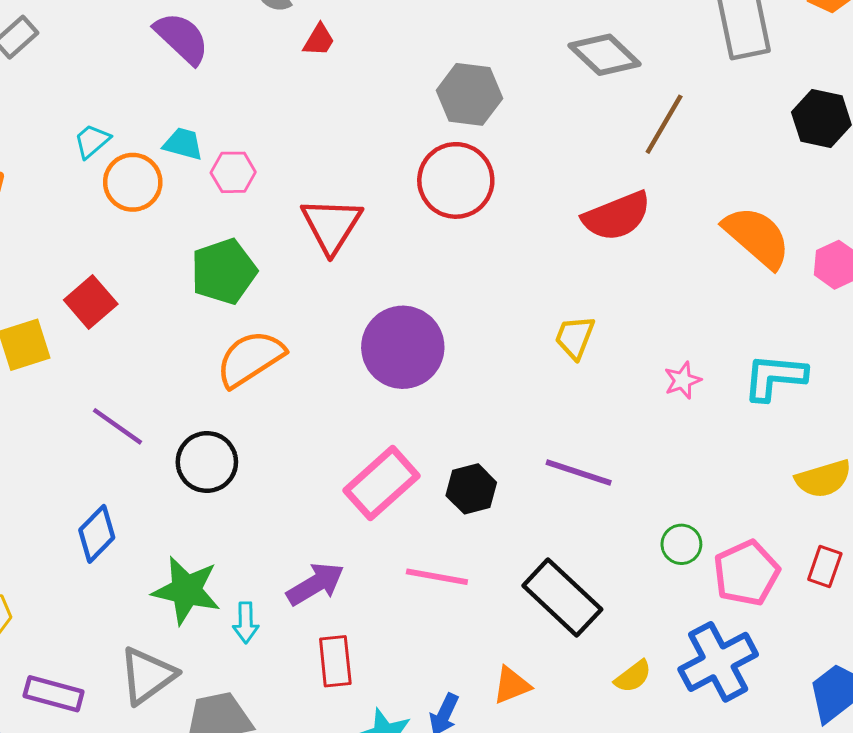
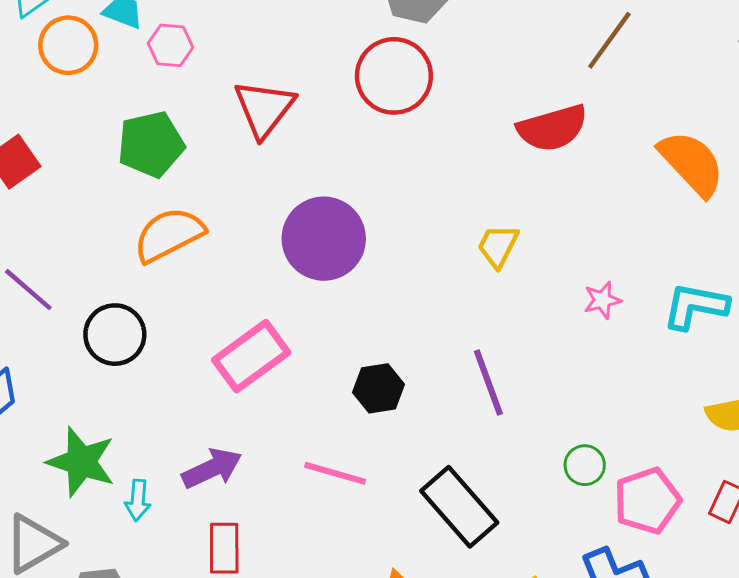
purple line: (579, 472) -> (488, 383), turned 46
pink rectangle: (381, 483) -> (251, 356), moved

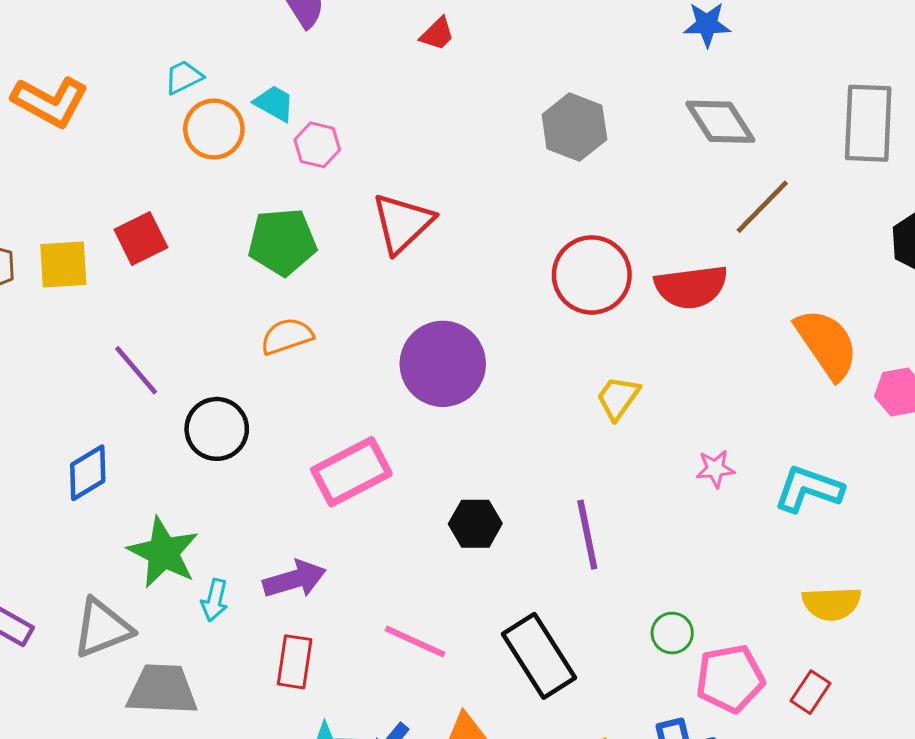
red circle: (394, 76) -> (592, 275), moved
orange semicircle: (169, 235) -> (287, 336), size x0.7
pink line: (335, 473) -> (415, 641), moved

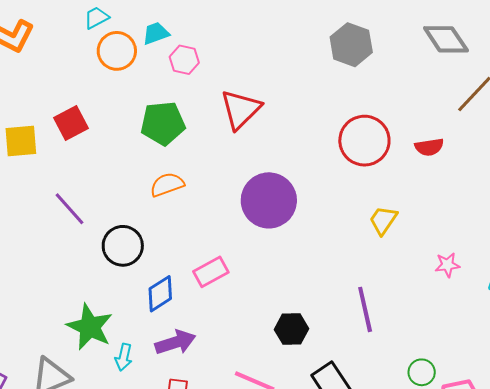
cyan trapezoid: (274, 103) -> (156, 33), turned -48
red semicircle: (691, 287) -> (429, 147), size x0.6
pink rectangle: (351, 472) -> (211, 272), size x0.7
blue diamond: (88, 473) -> (160, 294), moved
black hexagon: (475, 524) -> (292, 329), moved

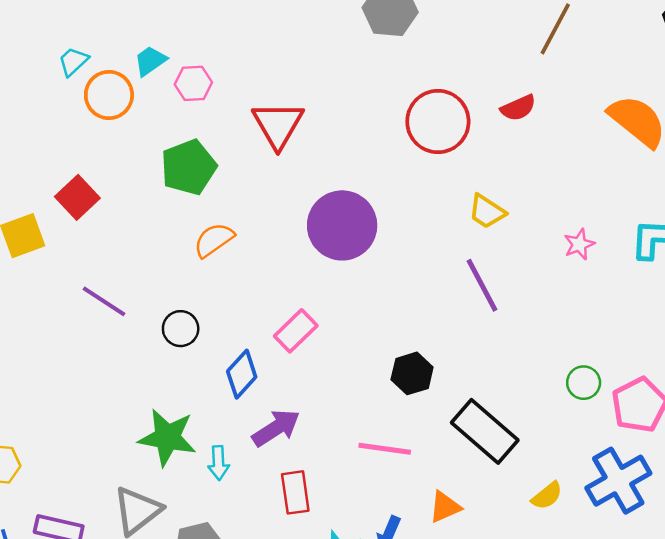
yellow trapezoid: (383, 220) -> (487, 211), turned -76
black circle: (123, 246) -> (181, 329), size x0.7
purple line: (365, 309) -> (482, 285), moved

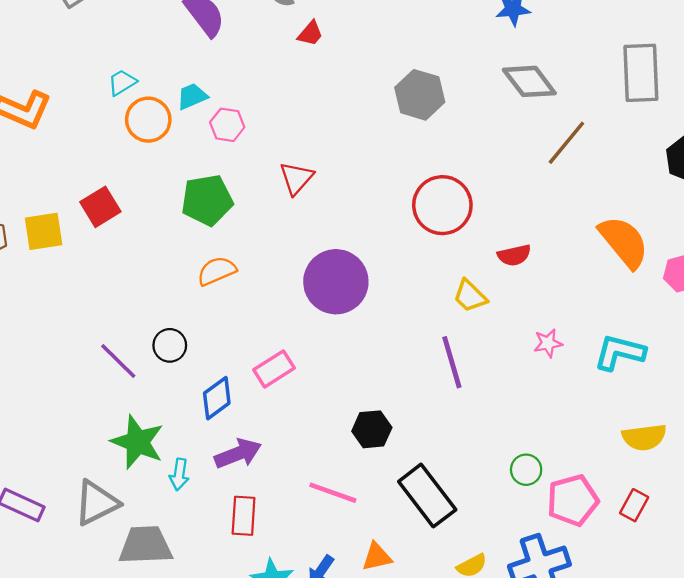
red semicircle: (518, 108) -> (514, 255), moved
red triangle: (278, 125) -> (296, 178), size x0.7
purple line: (104, 301) -> (118, 361), moved

